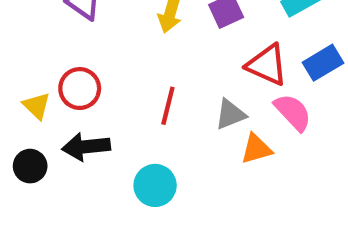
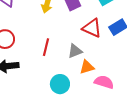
pink semicircle: (293, 112) -> (104, 82), moved, turned -30
cyan circle: (155, 185) -> (60, 84), moved

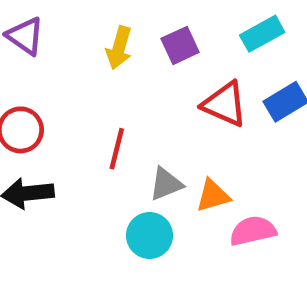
gray triangle: (75, 51) -> (166, 184), moved
pink semicircle: (104, 82) -> (253, 231), turned -30

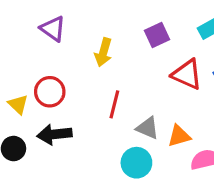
yellow arrow: (119, 48) -> (103, 52), moved
gray triangle: (166, 184) -> (148, 128), turned 45

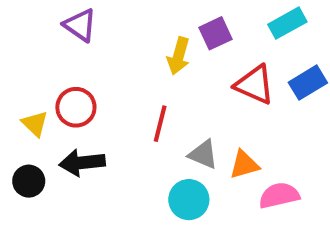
yellow arrow: (103, 52) -> (179, 56), moved

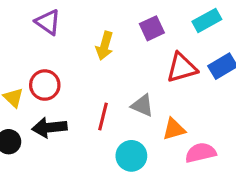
yellow arrow: (179, 56) -> (105, 46), moved
red triangle: (255, 85) -> (182, 68), turned -40
red line: (160, 124) -> (103, 116), moved
gray triangle: (203, 154) -> (142, 105), moved

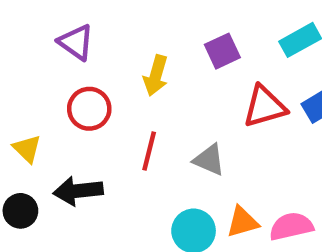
red circle: (45, 85) -> (89, 109), moved
red line: (103, 116) -> (149, 151), moved
orange triangle: (174, 129) -> (242, 222), moved

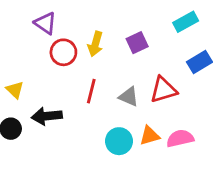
purple square: (222, 51) -> (137, 43), moved
red triangle: (265, 107) -> (163, 90), moved
red circle: (89, 109) -> (63, 52), moved

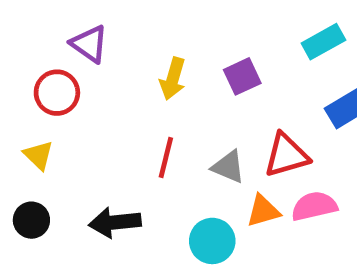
red circle: (63, 52) -> (57, 93), moved
black arrow: (47, 116) -> (115, 222), moved
orange triangle: (150, 136) -> (263, 211), moved
pink semicircle: (180, 138) -> (314, 206), moved

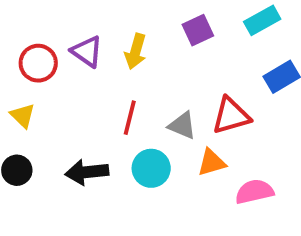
purple triangle: (89, 44) -> (87, 51), moved
purple square: (242, 76) -> (198, 30), moved
pink semicircle: (314, 206) -> (254, 192), moved
cyan circle: (212, 241) -> (151, 168), moved

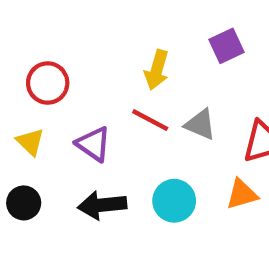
purple triangle: (87, 51) -> (93, 144), moved
red line: (130, 118) -> (150, 120), moved, turned -76
gray triangle: (182, 125) -> (200, 124), moved

